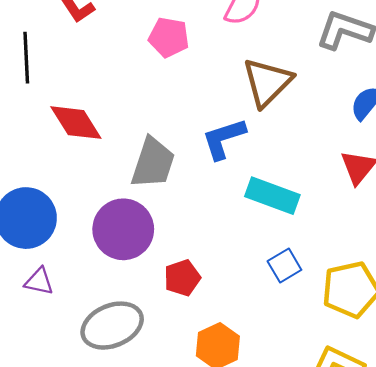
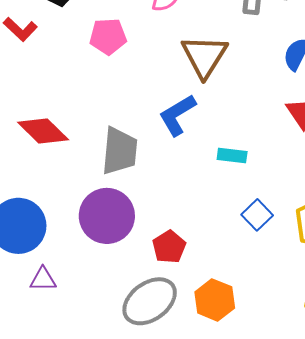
cyan rectangle: (272, 196) -> (232, 155), size x0.6
gray ellipse: (112, 326) -> (150, 301), moved

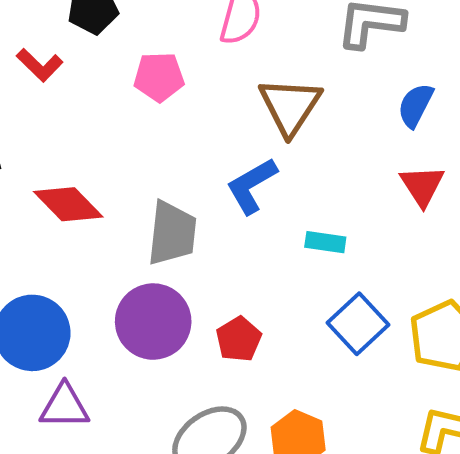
blue square: (257, 215) -> (358, 324), size x1.4
red pentagon: (169, 247) -> (239, 339), moved
purple triangle: (43, 279) -> (64, 406), size x1.4

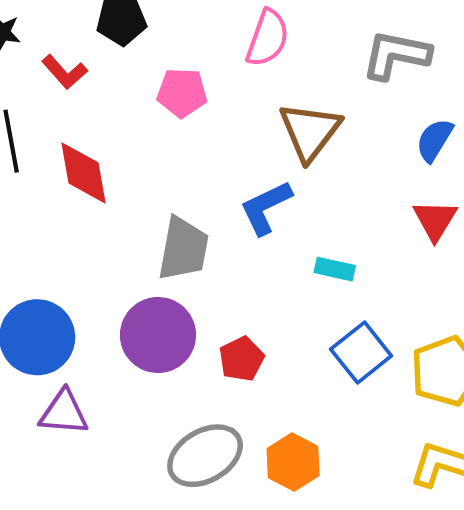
red diamond: (68, 204) -> (84, 173), moved, turned 30

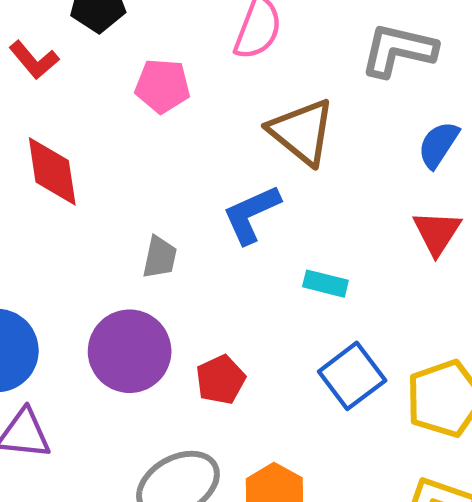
brown triangle: (310, 131) -> (302, 132), turned -30
gray trapezoid: (183, 249) -> (160, 257), size x0.6

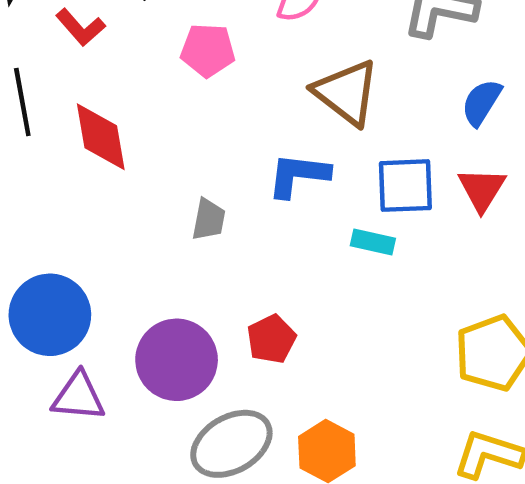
blue L-shape: (251, 214) -> (298, 175), turned 32
purple circle: (130, 351) -> (177, 360), moved
blue square: (352, 376) -> (405, 186), moved, turned 36

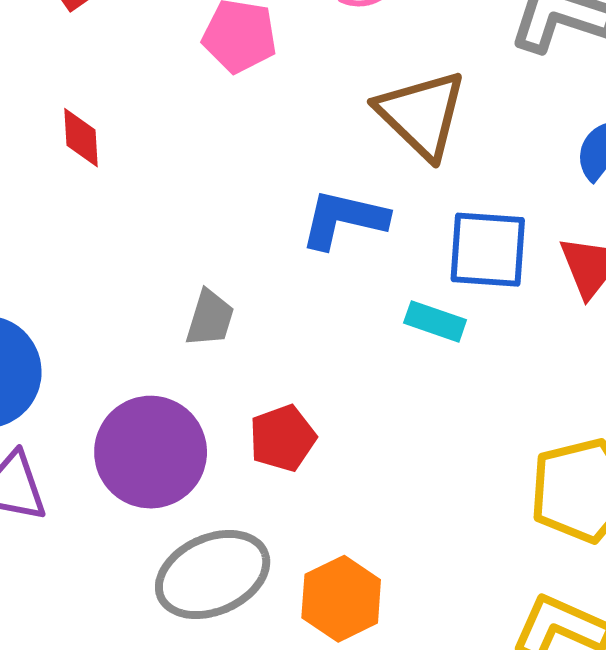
red diamond: (101, 137) -> (81, 138), size x0.6
gray trapezoid: (209, 219) -> (210, 318), moved

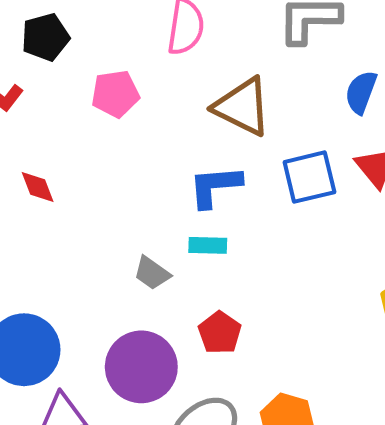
gray trapezoid: (210, 318) -> (152, 273), turned 126
cyan rectangle: (435, 321) -> (208, 245), moved

